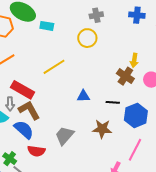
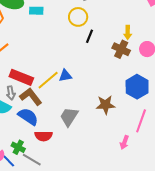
yellow line: (54, 67) -> (48, 80), moved
blue triangle: (83, 96) -> (65, 76), moved
black line: (113, 102) -> (90, 36), moved, turned -64

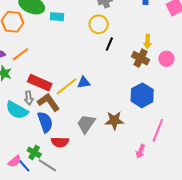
blue hexagon: (137, 87) -> (142, 95), moved
brown star: (105, 105) -> (114, 121), moved
blue semicircle: (28, 117) -> (45, 122), turned 35

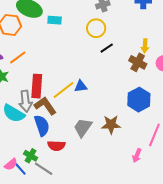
black line: (109, 44) -> (107, 48), turned 32
red rectangle: (40, 83) -> (37, 86), turned 70
gray arrow: (29, 98) -> (26, 101), size x1.5

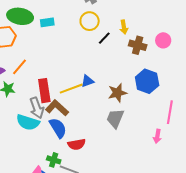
yellow arrow: (145, 46) -> (124, 27), moved
yellow line: (63, 90) -> (71, 89), turned 30
brown star: (111, 125) -> (117, 93), moved
gray trapezoid: (83, 128) -> (115, 118), moved

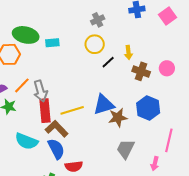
blue triangle: (87, 81) -> (104, 105), moved, size x1.6
gray arrow: (37, 108) -> (40, 91), moved
gray trapezoid: (115, 118) -> (125, 149), moved

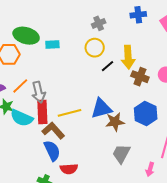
yellow arrow: (128, 52) -> (128, 57), size x1.6
cyan semicircle: (26, 141) -> (22, 118), moved

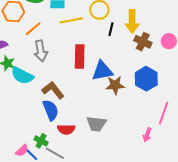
black line: (107, 66) -> (111, 29), turned -40
orange line: (20, 86) -> (33, 29), moved
red rectangle: (42, 112) -> (80, 57), moved
yellow line: (69, 113) -> (71, 20), moved
gray trapezoid: (121, 154) -> (96, 124), moved, turned -115

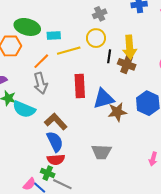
orange line: (33, 29) -> (41, 61), moved
brown cross: (143, 42) -> (127, 64), moved
red semicircle: (66, 129) -> (56, 160), moved

